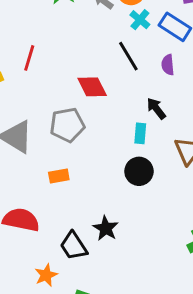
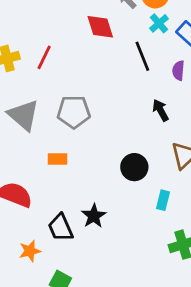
red line: (29, 58) -> (44, 57), moved
red diamond: (92, 87) -> (100, 27), moved
cyan rectangle: (140, 133) -> (163, 200), moved

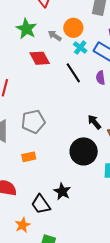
black arrow: (161, 110) -> (94, 122), moved
black circle: (134, 167) -> (84, 151), size x1.4

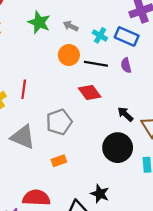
orange circle: (73, 28) -> (69, 55), moved
red diamond: (40, 58) -> (90, 93), moved
black line: (73, 73) -> (96, 64), turned -40

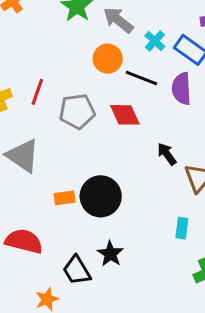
gray arrow: (71, 26) -> (118, 20), size x1.5
purple semicircle: (126, 65) -> (181, 89), size x1.5
gray pentagon: (59, 122) -> (77, 111), moved
black circle: (118, 148) -> (101, 196), moved

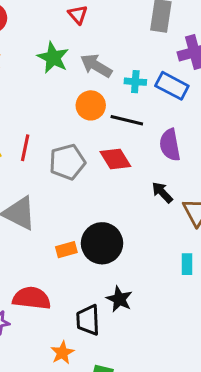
cyan cross: (155, 41) -> (135, 82), turned -30
purple semicircle: (181, 89) -> (170, 145), moved
black trapezoid: (77, 270) -> (88, 320), turned 36

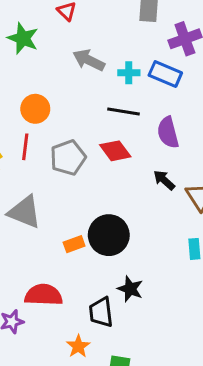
green star: (53, 58) -> (23, 38), moved
orange circle: (91, 105) -> (35, 109), moved

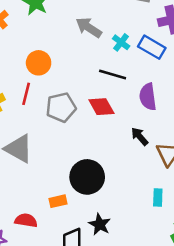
cyan cross: (129, 73) -> (121, 42), turned 30
orange rectangle: (74, 244) -> (58, 201), moved
red semicircle: (44, 295) -> (26, 220), size x0.7

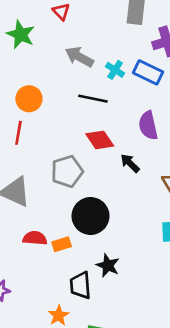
black line: (113, 74) -> (93, 99), moved
gray pentagon: (61, 107) -> (67, 171), moved
black arrow: (140, 136) -> (130, 163), moved
red semicircle: (26, 220) -> (35, 238), moved

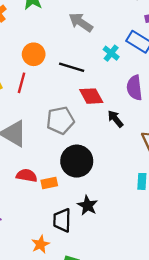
cyan cross: (115, 70) -> (111, 53), moved
black line: (93, 99) -> (72, 67), moved

